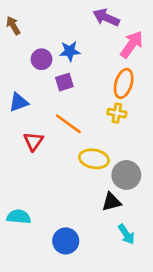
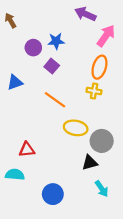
purple square: (64, 82) -> (52, 66), turned -32
red triangle: (33, 141) -> (27, 150), moved, turned 49

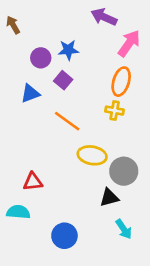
blue triangle: (15, 82) -> (30, 93), moved

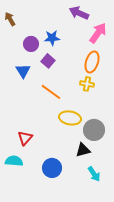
blue triangle: (30, 93) -> (23, 71), turned -42
red triangle: (33, 182) -> (25, 138), turned -42
blue circle: (64, 236) -> (52, 168), moved

